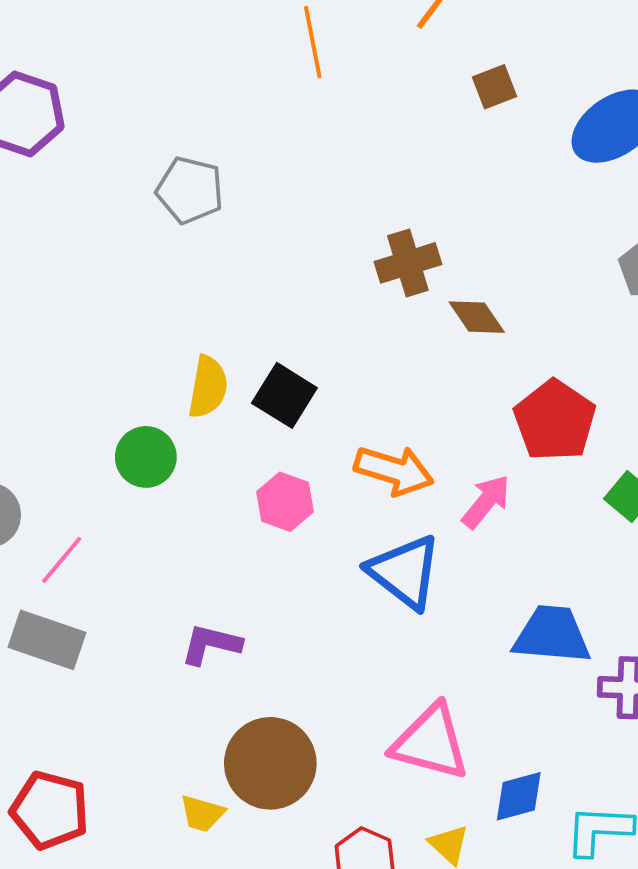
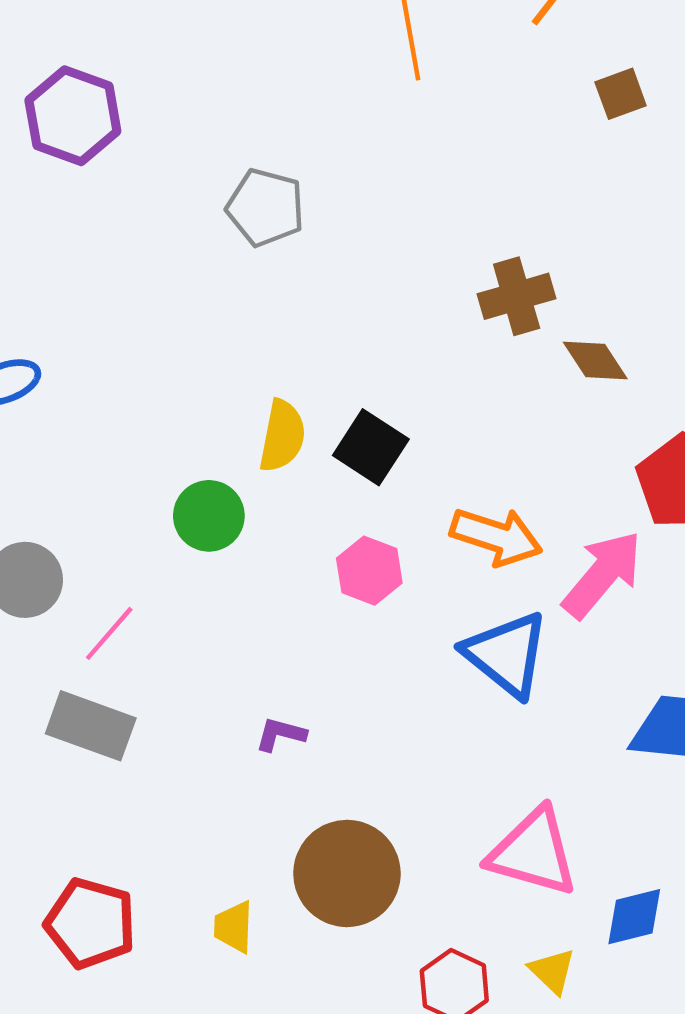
pink arrow: (486, 502) -> (602, 574), size x1.4
purple L-shape: (211, 644) -> (281, 734), size x0.7
yellow trapezoid: (202, 814) -> (234, 927), moved, turned 75

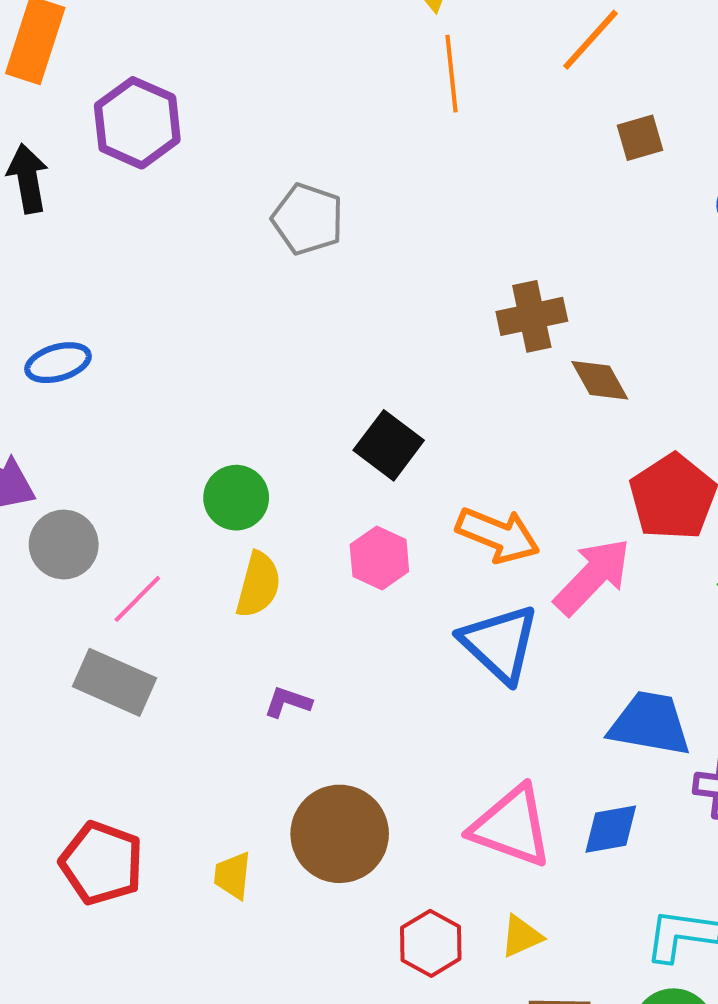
yellow semicircle: (282, 436) -> (258, 585), moved
blue diamond: (634, 917) -> (611, 829), moved
yellow triangle: (552, 971) -> (521, 936), turned 48

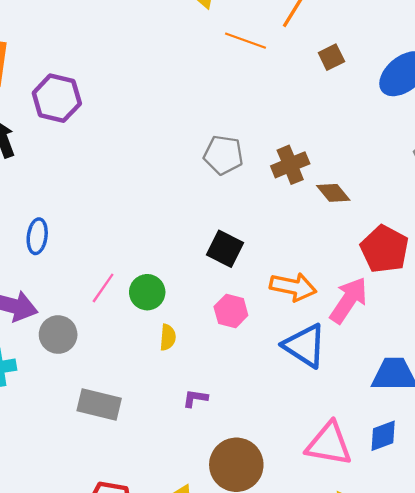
orange line: (452, 74) -> (245, 41), moved, turned -54
gray pentagon: (308, 219) -> (223, 155), moved
blue ellipse: (58, 363) -> (37, 236), turned -56
yellow semicircle: (258, 585) -> (168, 337), size x0.7
pink line: (137, 599) -> (103, 288), moved

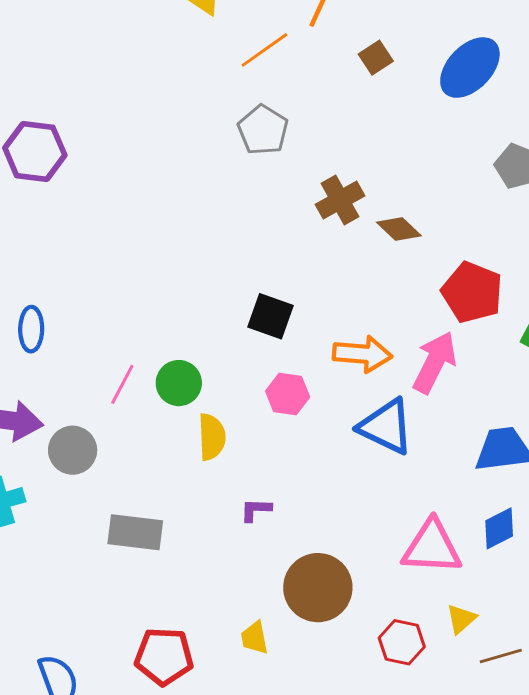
orange line: (245, 41) -> (264, 50), turned -48
gray pentagon: (223, 155) -> (263, 130), moved, turned 30
yellow semicircle: (168, 337) -> (212, 437), size x1.4

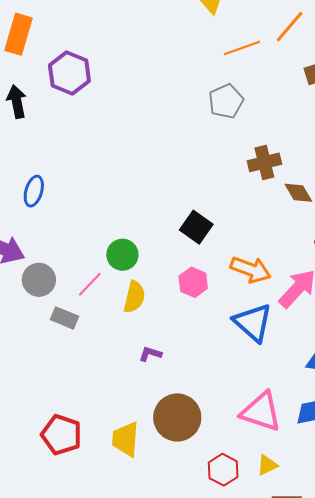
pink line: (122, 384) -> (90, 284), moved
gray rectangle: (135, 532) -> (65, 318), moved, size x0.7
yellow trapezoid: (255, 638) -> (126, 439), size x1.5

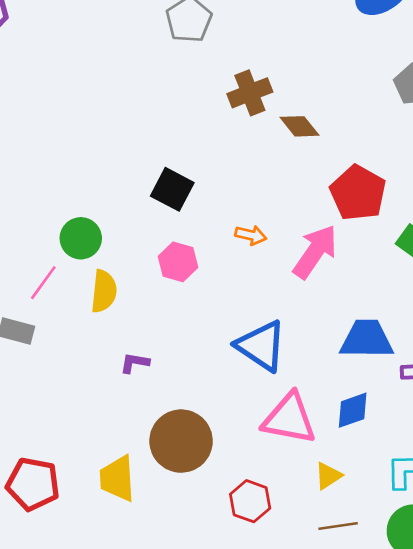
orange arrow: (251, 270) -> (251, 235), size x0.6
blue triangle: (253, 323) -> (261, 346), moved
yellow triangle: (267, 465) -> (328, 476), moved

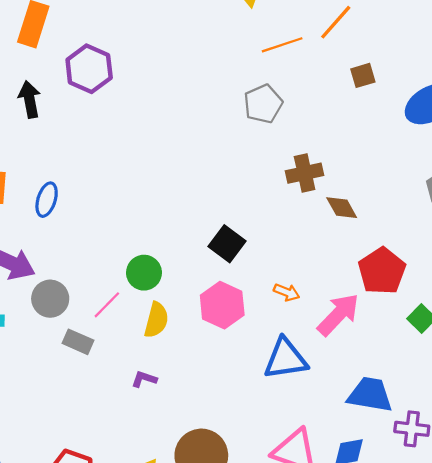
pink hexagon: (178, 262) -> (222, 305), size x1.4
blue triangle: (261, 346) -> (286, 359), moved, turned -51
purple L-shape: (135, 363) -> (144, 379), moved

